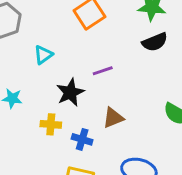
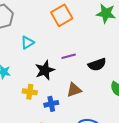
black semicircle: (155, 42) -> (97, 65), moved
blue cross: (82, 139) -> (51, 104), turned -32

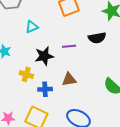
black semicircle: (97, 65) -> (97, 38), moved

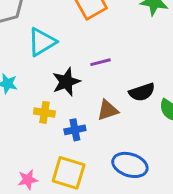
cyan triangle: (32, 27) -> (42, 42), size x1.5
black semicircle: (97, 38) -> (142, 92), moved

